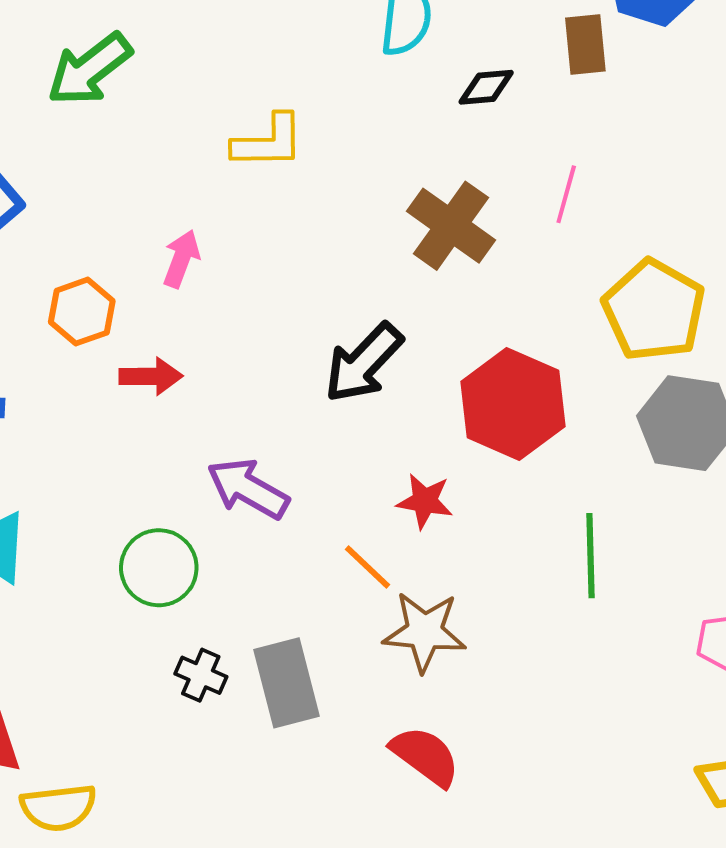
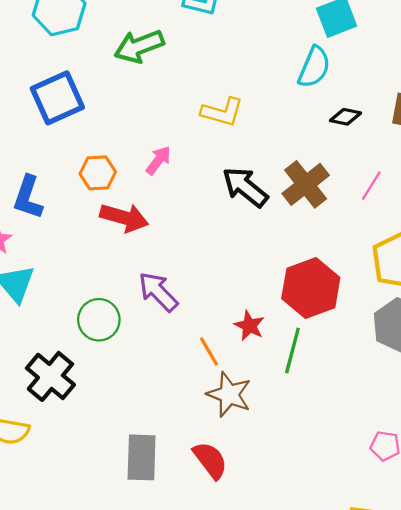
black arrow: (363, 363) -> (245, 187), moved, turned 69
red arrow: (151, 376) -> (124, 218), size x1.4
green line: (591, 556) -> (292, 351), moved
black cross: (201, 675) -> (50, 376), moved, size x1.8
gray rectangle: (286, 683) -> (142, 457), moved

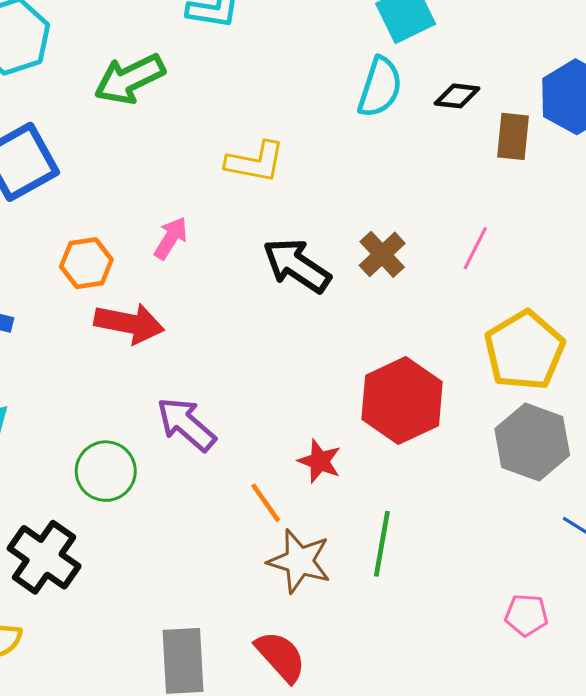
black diamond: (345, 117) -> (457, 96), moved
brown cross: (306, 184) -> (382, 254), size x0.7
green line: (292, 351) -> (382, 544), moved

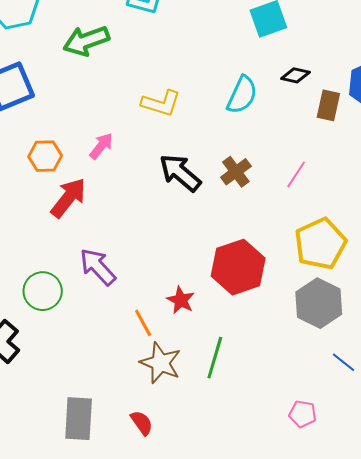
cyan semicircle: (380, 87) -> (242, 95), moved
red arrow: (129, 323) -> (68, 198), turned -69
red semicircle: (281, 656) -> (142, 423), size x0.7

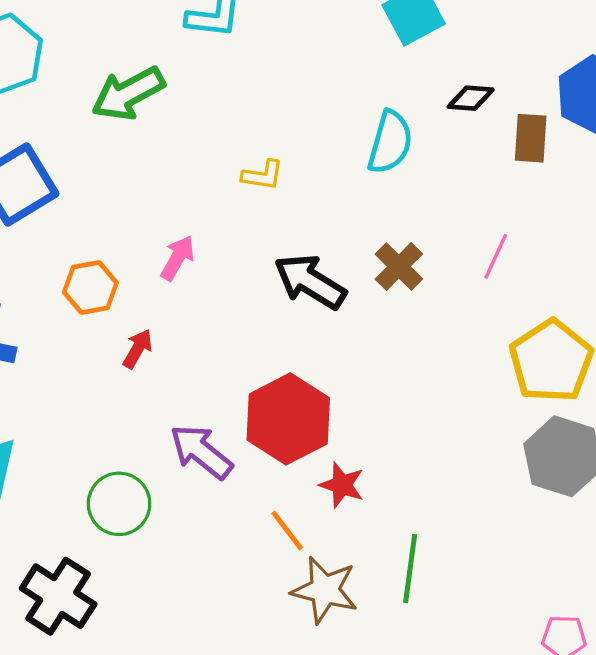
yellow L-shape: (161, 103) -> (263, 175), size x0.7
red arrow: (68, 198) -> (138, 349), size x0.6
red hexagon: (238, 267) -> (288, 419), moved

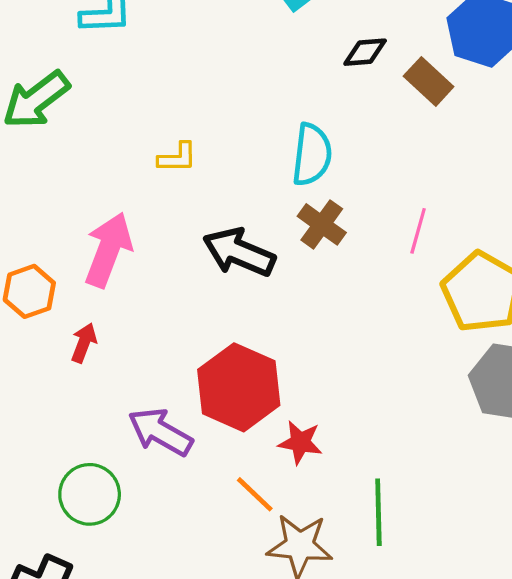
brown rectangle: (531, 138) -> (429, 81), turned -42
cyan semicircle: (390, 142) -> (312, 155), moved
pink line: (496, 256) -> (418, 231), moved
pink arrow: (178, 258) -> (108, 250), size x1.6

